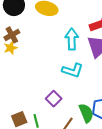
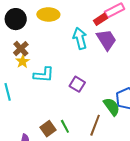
cyan L-shape: (73, 70) -> (44, 75), moved
purple square: (54, 99) -> (77, 84), moved

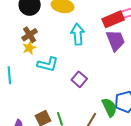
red rectangle: (101, 19) -> (113, 19), size x1.5
cyan arrow: (80, 38) -> (78, 34), moved

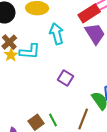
cyan L-shape: (48, 64) -> (30, 51), moved

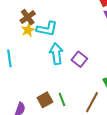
cyan arrow: (57, 34) -> (56, 54), moved

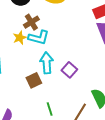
brown cross: (28, 17) -> (31, 22), moved
brown square: (45, 100) -> (34, 80), moved

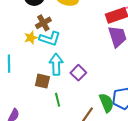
brown square: (34, 80) -> (42, 81), turned 35
green line: (50, 109) -> (58, 100), moved

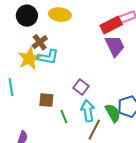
yellow star: (31, 38) -> (29, 59), size x1.6
cyan arrow: (56, 64) -> (88, 111), moved

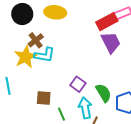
green semicircle: (113, 113) -> (103, 93), moved

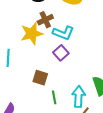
cyan L-shape: (44, 55) -> (63, 33), moved
purple square: (78, 84) -> (61, 53), moved

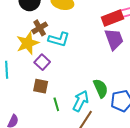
purple square: (61, 53) -> (42, 62), moved
cyan arrow: (79, 97) -> (81, 101), turned 30

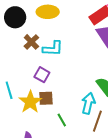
yellow star: (28, 43) -> (30, 102), moved
green line: (56, 104) -> (62, 120), moved

